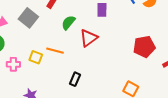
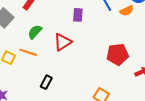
green semicircle: (68, 23) -> (35, 32), moved

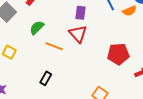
red triangle: (63, 42) -> (78, 34), moved, turned -42
orange line: (28, 52) -> (54, 46), moved

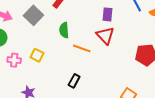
green semicircle: (37, 28) -> (64, 30), turned -49

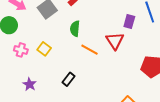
purple rectangle: (108, 14) -> (129, 21), moved
black rectangle: (74, 81) -> (69, 79), moved

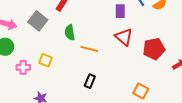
red triangle: (115, 41) -> (124, 37), moved
black rectangle: (69, 79) -> (90, 81), moved

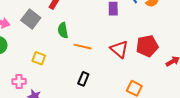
red triangle: (124, 37) -> (119, 49), moved
pink cross: (23, 67) -> (19, 81), moved

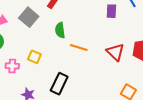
black rectangle: (83, 79) -> (59, 84), moved, size x1.5
pink cross: (19, 81) -> (12, 66), moved

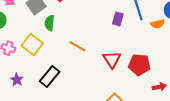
green semicircle: (60, 30) -> (50, 23), moved
yellow square: (34, 57) -> (32, 45), size x1.5

